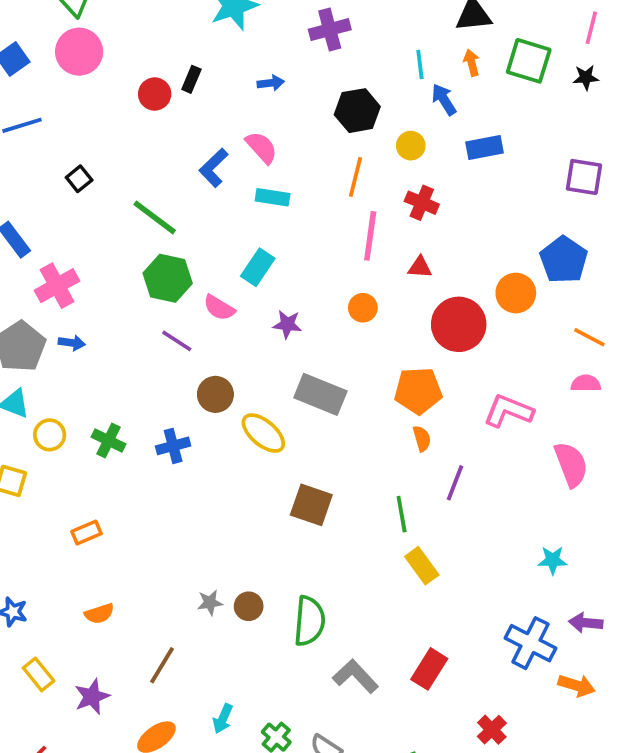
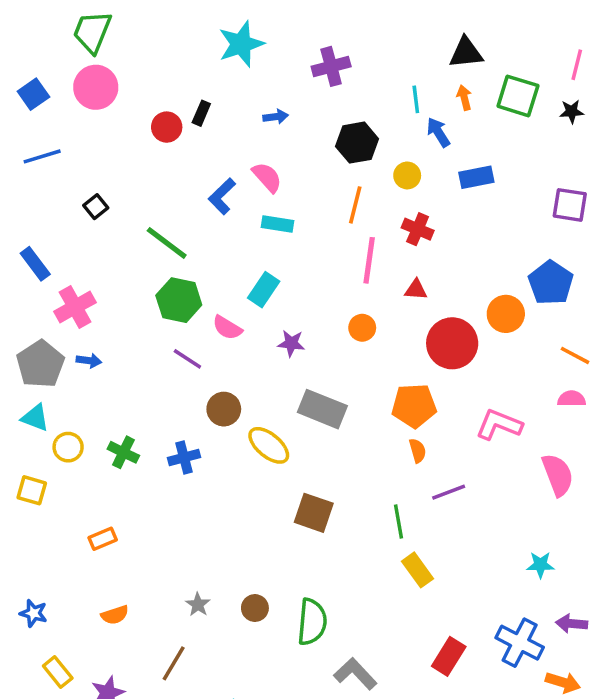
purple line: (455, 483) -> (449, 492), turned 48
gray star: (210, 603) -> (198, 605), moved, turned -30
red rectangle: (429, 669) -> (449, 656), moved

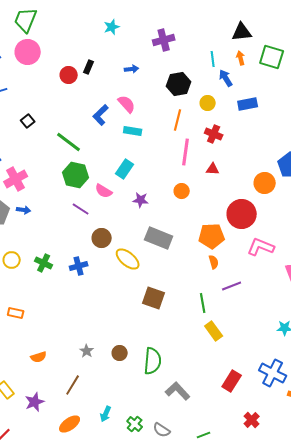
cyan star: (241, 44) -> (112, 27), size x0.6
red circle: (452, 343) -> (242, 214), moved
orange rectangle: (103, 539) -> (16, 313), moved, turned 35

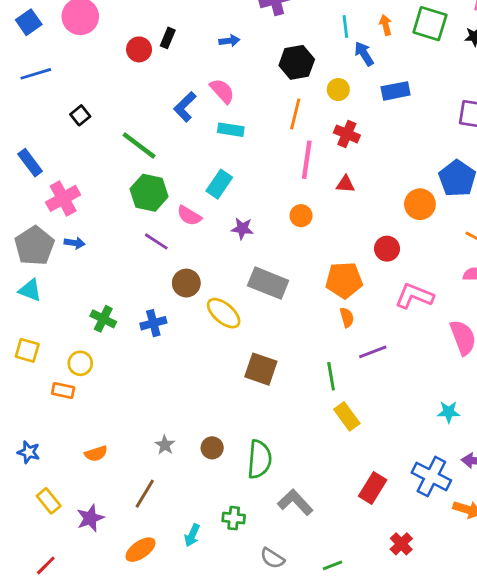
red circle: (242, 214) -> (387, 249), size x0.6
yellow circle: (12, 260) -> (80, 363), moved
green cross: (135, 424) -> (234, 518), moved, turned -35

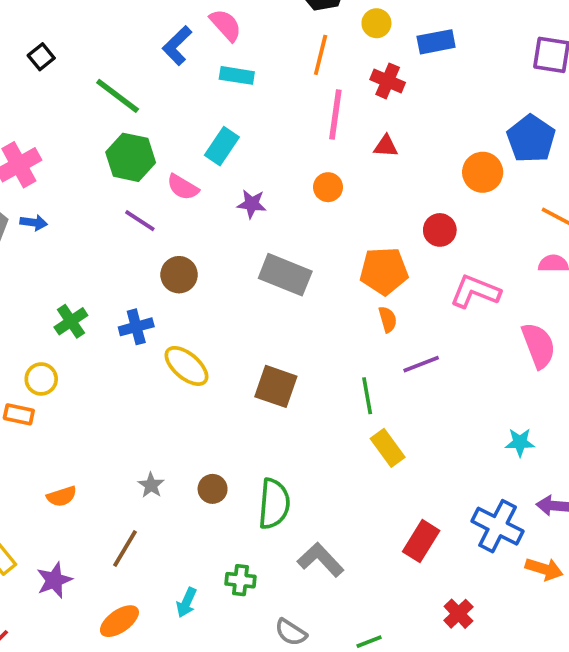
blue rectangle: (396, 91) -> (436, 42), moved
yellow ellipse: (224, 313) -> (186, 366), moved
green cross: (103, 319) -> (71, 321), turned 30

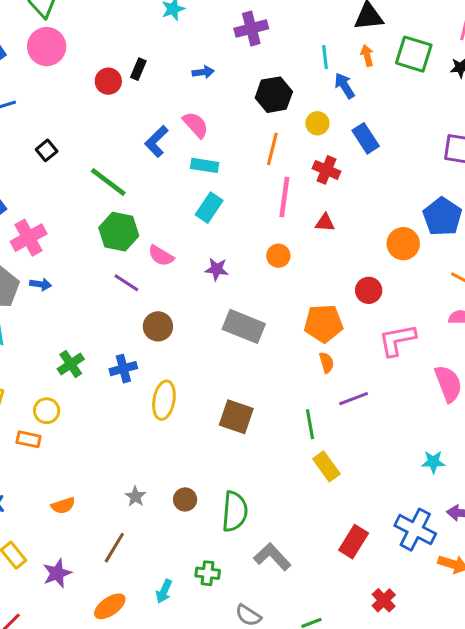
blue rectangle: (436, 42) -> (366, 138), turned 68
cyan rectangle: (222, 146) -> (209, 208), moved
pink L-shape: (475, 291) -> (397, 340), turned -33
yellow ellipse: (186, 366) -> (164, 400), turned 60

